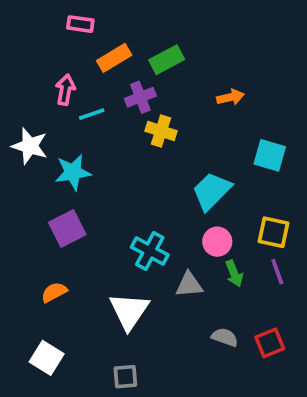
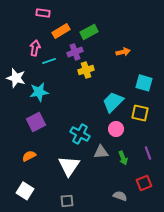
yellow cross: (161, 131) -> (86, 70), turned -35
yellow square: (274, 232) -> (140, 113), moved
purple line: (277, 272) -> (148, 153), moved
green arrow: (234, 273) -> (123, 158), moved
gray semicircle: (225, 337) -> (120, 196), moved

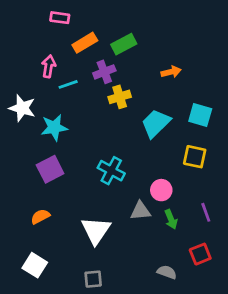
cyan trapezoid: (113, 102) -> (156, 123), moved
pink circle: (116, 129) -> (161, 190), moved
cyan cross: (80, 134) -> (111, 171), moved

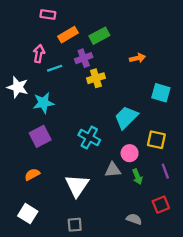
cyan trapezoid: (156, 123) -> (126, 117), moved
yellow square: (195, 157) -> (156, 140), moved

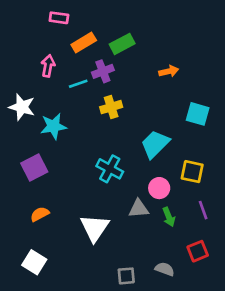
cyan line: (55, 68) -> (78, 84), moved
yellow cross: (96, 78) -> (111, 107), moved
purple square: (40, 136) -> (34, 167), moved
gray square: (75, 225) -> (126, 276), moved

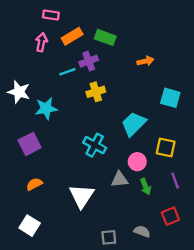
green rectangle: (122, 44) -> (105, 37), turned 48
pink arrow: (48, 66) -> (41, 42), moved

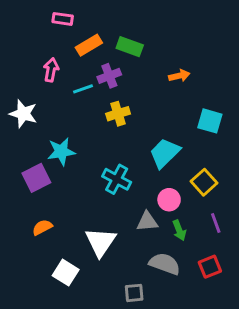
pink arrow: (41, 42) -> (51, 70), moved
cyan star: (46, 108) -> (61, 152), moved
yellow square: (166, 147) -> (204, 182), turned 36
white square: (30, 226) -> (66, 273), moved
gray semicircle: (142, 231) -> (165, 264), moved, size x1.5

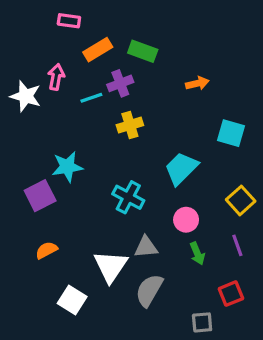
white star: (23, 114) -> (26, 96), moved
yellow square: (204, 182) -> (241, 200), moved
gray triangle: (147, 222) -> (146, 247), moved
gray semicircle: (165, 264) -> (149, 290), moved, turned -80
gray square: (134, 293) -> (202, 322), moved

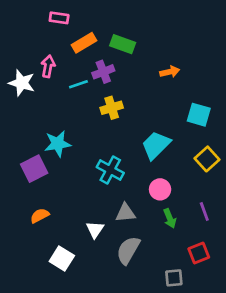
yellow square: (241, 200) -> (207, 159), moved
white triangle: (111, 266) -> (95, 229), size x0.6

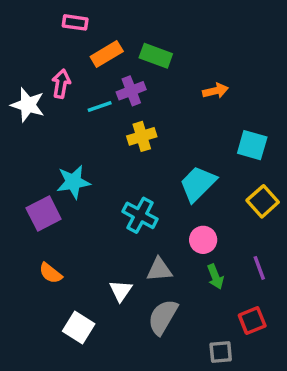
orange semicircle: (40, 216) -> (51, 273), turned -114

